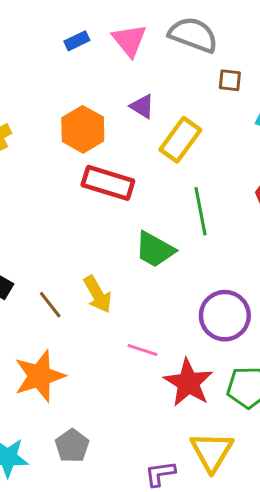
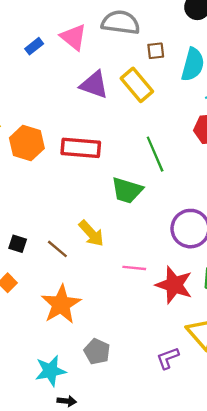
purple triangle: (142, 106) -> (94, 85), size x1.5
orange hexagon: (83, 129) -> (27, 143), moved
yellow rectangle: (180, 140) -> (137, 85), moved, turned -64

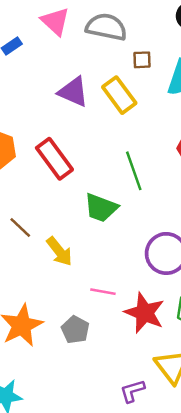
pink triangle: (74, 37) -> (55, 21), moved
red rectangle: (81, 148) -> (54, 159), turned 45
brown line: (57, 249) -> (20, 228), moved
gray pentagon: (97, 351) -> (75, 330), moved

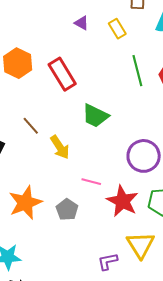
purple triangle: (73, 92) -> (81, 23), size x0.6
yellow rectangle: (119, 95) -> (117, 29), size x0.7
green line: (134, 171) -> (137, 71), moved

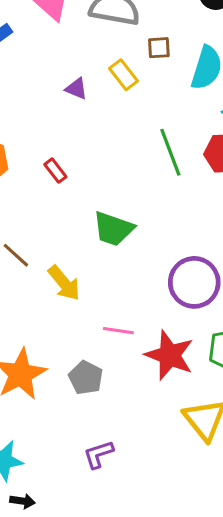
yellow rectangle: (117, 29) -> (123, 75), moved
red rectangle: (62, 74) -> (55, 171), size x0.5
purple L-shape: (108, 261) -> (98, 454), moved

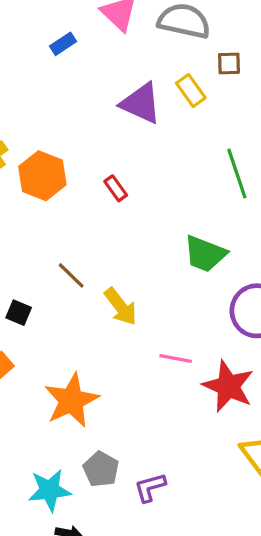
purple triangle: (76, 89) -> (141, 103), size x1.8
green trapezoid: (113, 229) -> (205, 254), moved
gray pentagon: (86, 378) -> (101, 469), moved

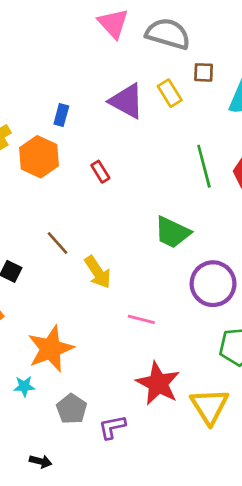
blue rectangle: (63, 44) -> (61, 115), moved, turned -45
red star: (228, 386) -> (158, 383), moved
cyan star: (50, 490) -> (24, 386), moved, size x0.6

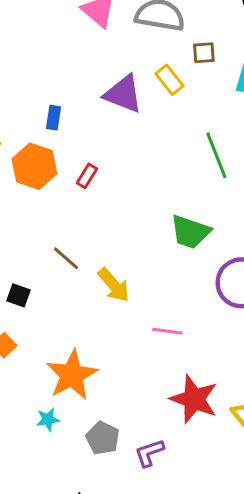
red rectangle: (100, 172) -> (87, 176), moved, turned 70

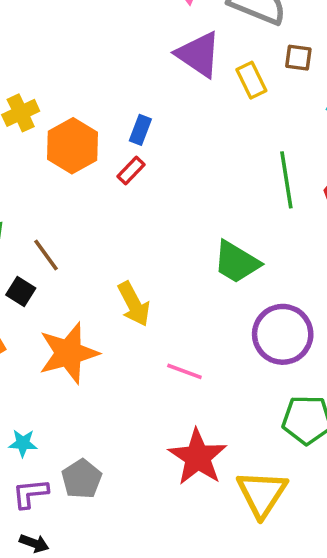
purple triangle: (123, 94) -> (199, 54), moved
blue rectangle: (54, 118) -> (140, 130), moved
brown line: (66, 258) -> (46, 255), moved
orange star: (72, 375) -> (69, 353), moved
purple L-shape: (149, 453) -> (30, 493), moved

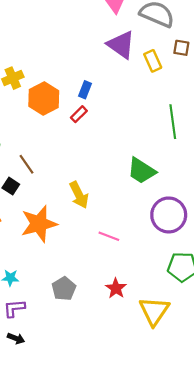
red star: (198, 457) -> (116, 288), size x0.6
gray pentagon: (82, 479) -> (64, 289), moved

